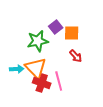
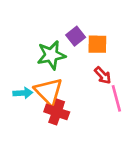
pink line: (59, 81) -> (116, 98), moved

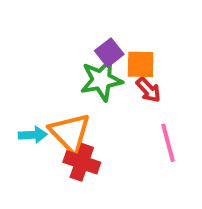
green star: (51, 55) -> (101, 80), moved
red arrow: (103, 75) -> (148, 90), moved

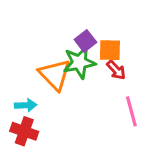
orange triangle: (70, 133) -> (55, 75), moved
red cross: (82, 162) -> (24, 131), moved

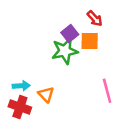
red arrow: (116, 70) -> (95, 19), moved
orange triangle: (55, 75) -> (46, 95), moved, size x0.6

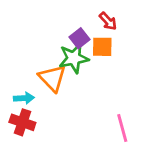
pink line: (107, 91) -> (122, 128), moved
orange triangle: (46, 95) -> (52, 78), moved, size x1.5

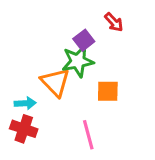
orange square: (102, 47) -> (108, 91), moved
pink line: (122, 128) -> (88, 135), moved

